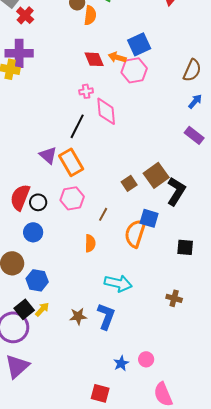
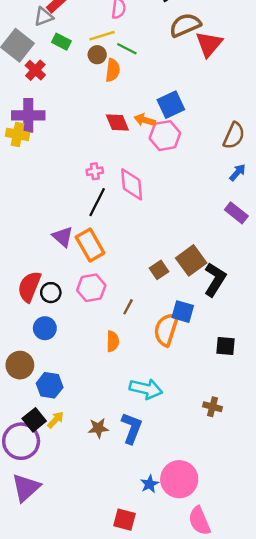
pink cross: (86, 91) -> (95, 171), moved
pink circle: (146, 359) -> (179, 479), size x2.0

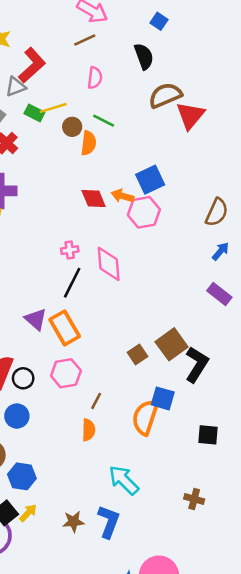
yellow line: (102, 36) -> (53, 108), moved
brown line: (128, 307) -> (96, 401), moved
cyan arrow: (146, 389) -> (124, 480), turned -148

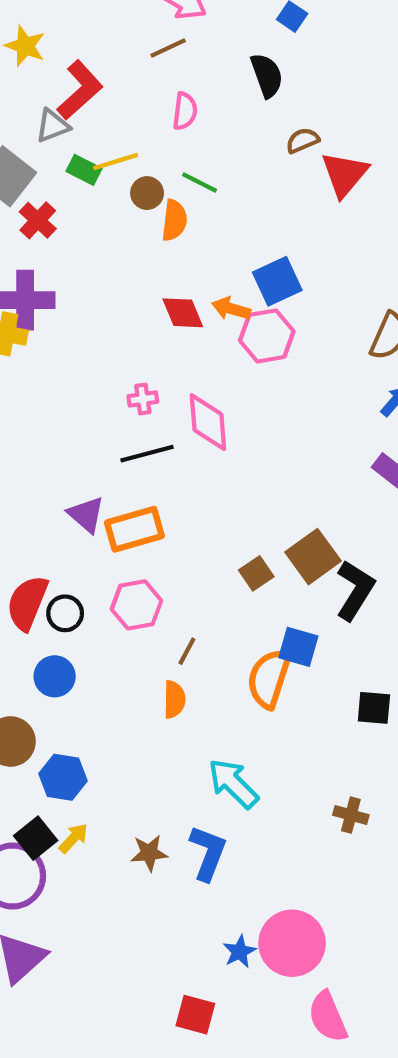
brown semicircle: (165, 95) -> (303, 140), size x0.6
black line: (72, 283) -> (147, 454), turned 48
orange rectangle: (65, 328) -> (134, 529), turned -76

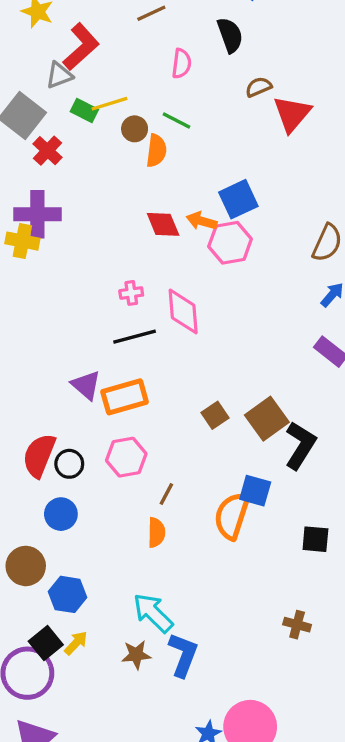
pink semicircle: (185, 111) -> (181, 64), moved
brown square: (256, 573) -> (215, 415), moved
cyan arrow: (233, 784) -> (153, 613), moved

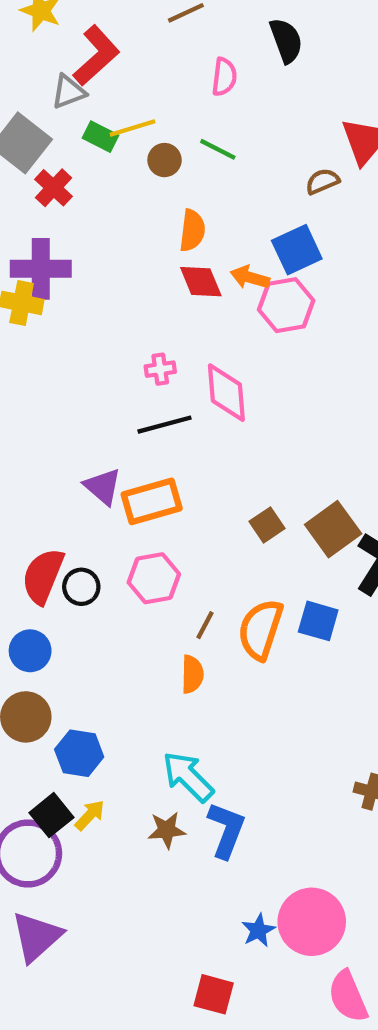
brown semicircle: (259, 87) -> (322, 181), moved
orange semicircle: (156, 151) -> (192, 230), moved
blue circle: (61, 514) -> (30, 651), moved
orange semicircle: (232, 516) -> (261, 629), moved

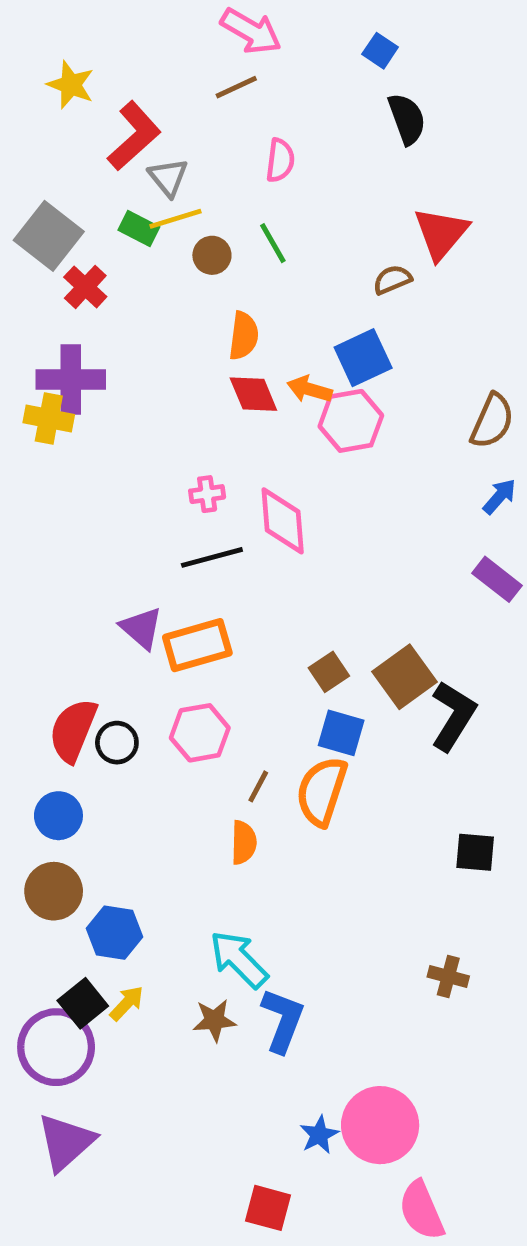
black semicircle: (286, 41) -> (407, 119), moved
gray triangle: (68, 92) -> (168, 177), moved, turned -48
green line: (218, 149) -> (273, 243), turned 33
blue square: (318, 621) -> (341, 733), moved

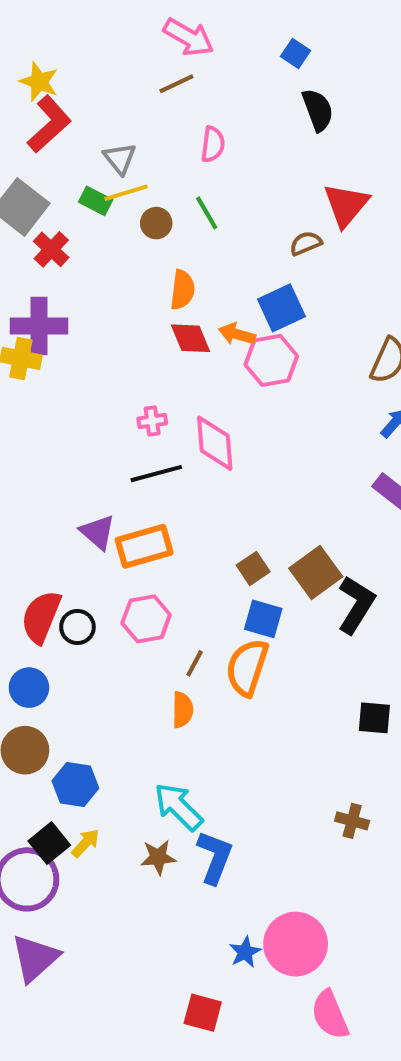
red L-shape: (134, 136) -> (49, 124), moved

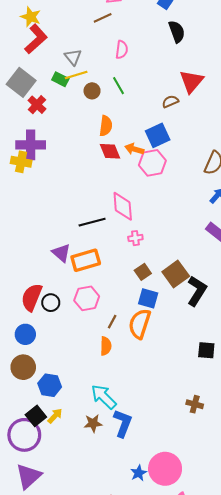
pink cross: (152, 421) -> (135, 238), moved

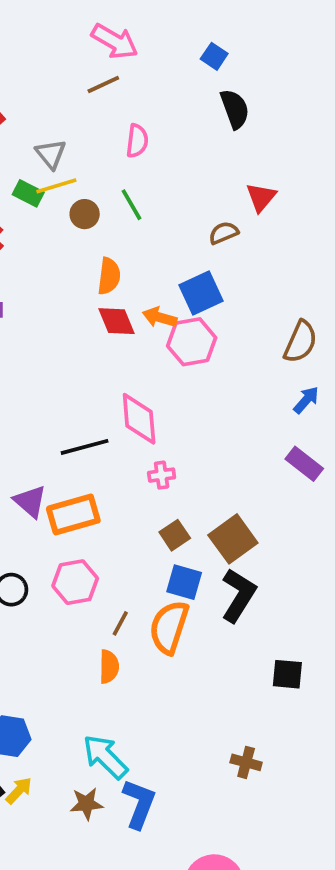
red triangle: (192, 81) -> (261, 197), size x0.7
black L-shape: (197, 291) -> (239, 595), moved
brown cross: (195, 404) -> (246, 762), moved

